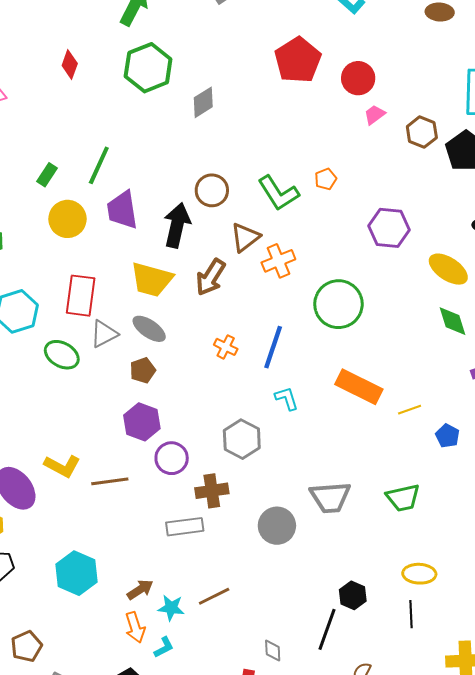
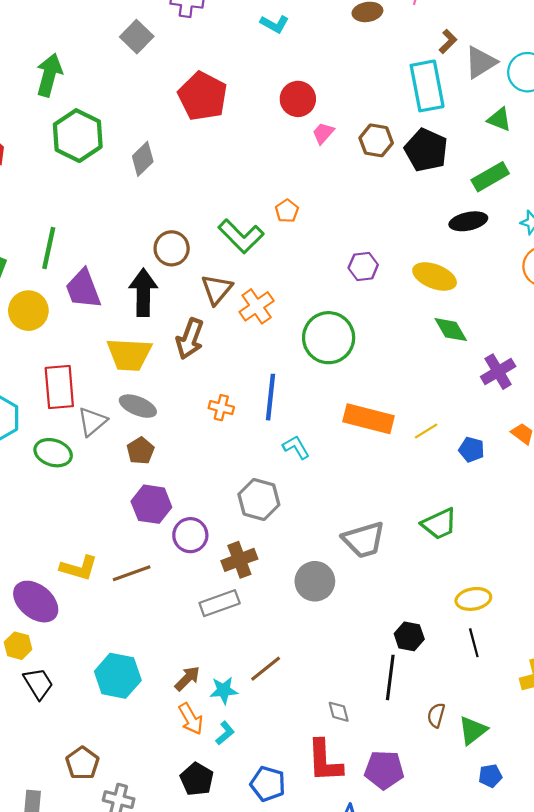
red pentagon: (298, 60) -> (203, 96), moved
purple hexagon: (389, 228) -> (363, 266), moved, size x0.7

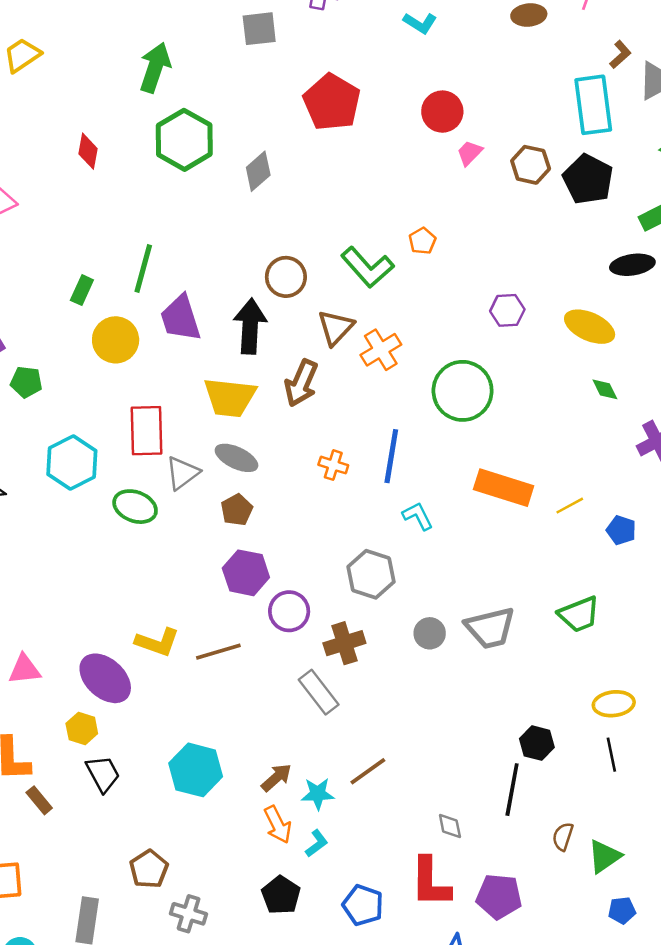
gray square: (137, 37) -> (259, 29), turned 36
green diamond: (451, 330) -> (605, 389), size x0.7
gray circle: (315, 581) -> (430, 633), moved, size x0.7
gray rectangle: (220, 603) -> (319, 692), turned 69

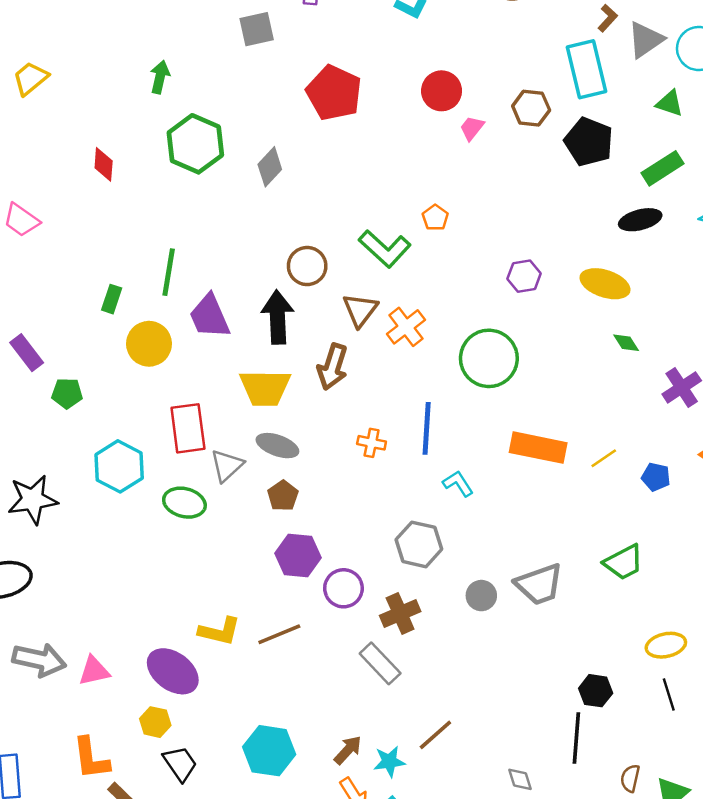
green arrow: (155, 68) -> (160, 77), size x0.7
brown hexagon: (531, 165) -> (531, 108), moved

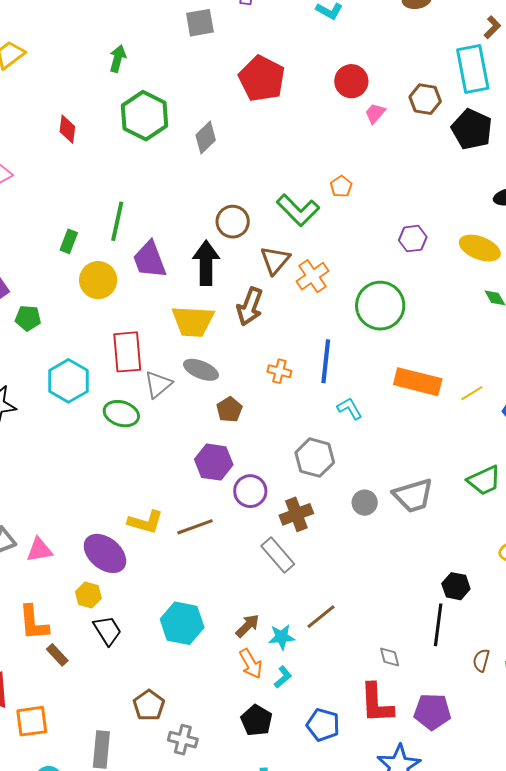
brown pentagon: (283, 496) -> (229, 410), moved

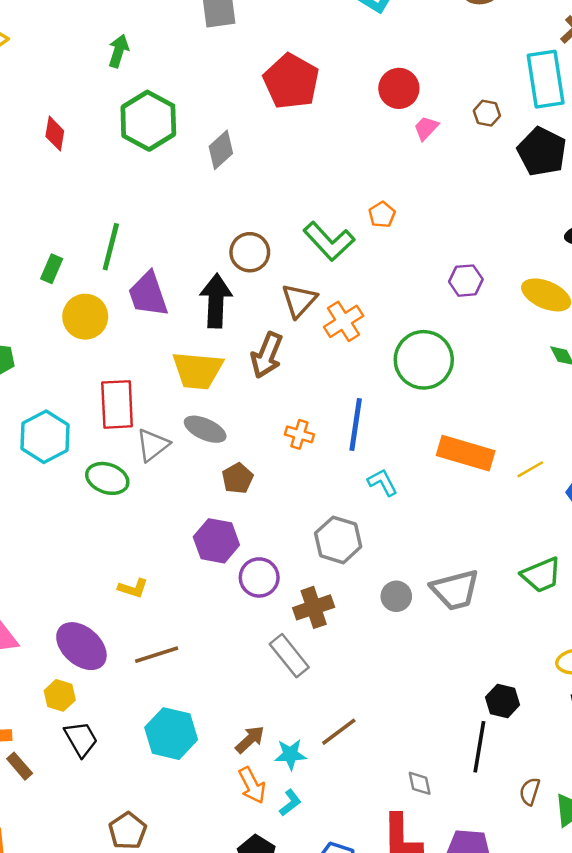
brown hexagon: (425, 99) -> (487, 113), size x0.7
yellow L-shape: (145, 522) -> (133, 588), moved, size x0.7
brown line: (195, 527) -> (157, 655), moved

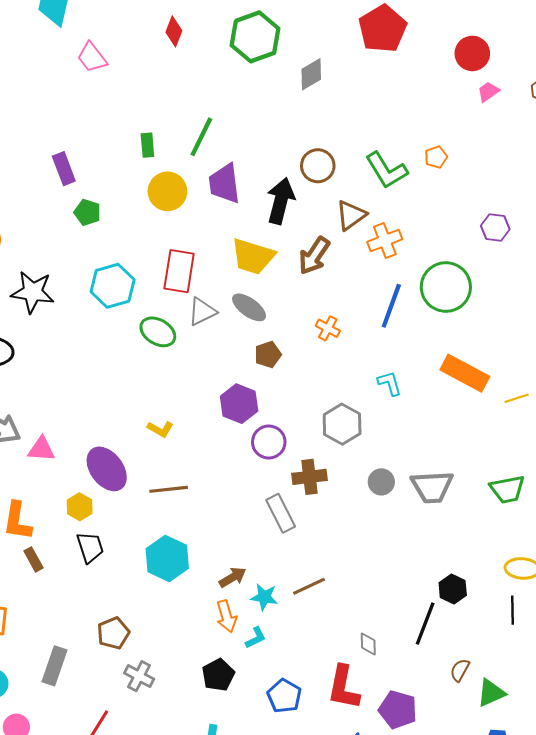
green rectangle: (52, 269) -> (147, 145), turned -40
blue line: (356, 425) -> (391, 306), moved

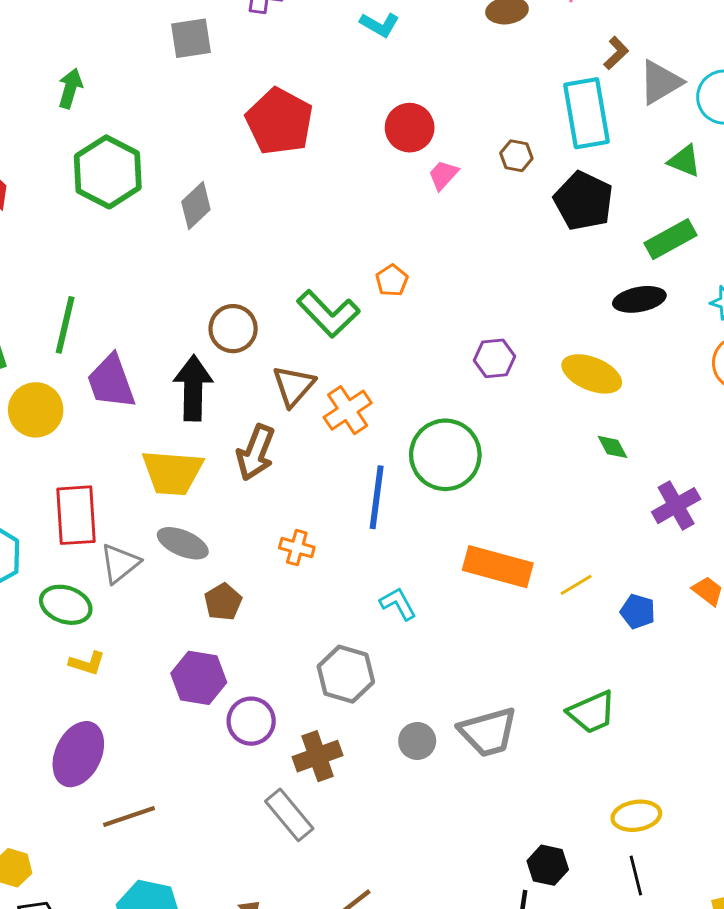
yellow L-shape: (160, 429) -> (87, 663), moved
purple ellipse: (107, 469) -> (78, 754), moved, turned 75

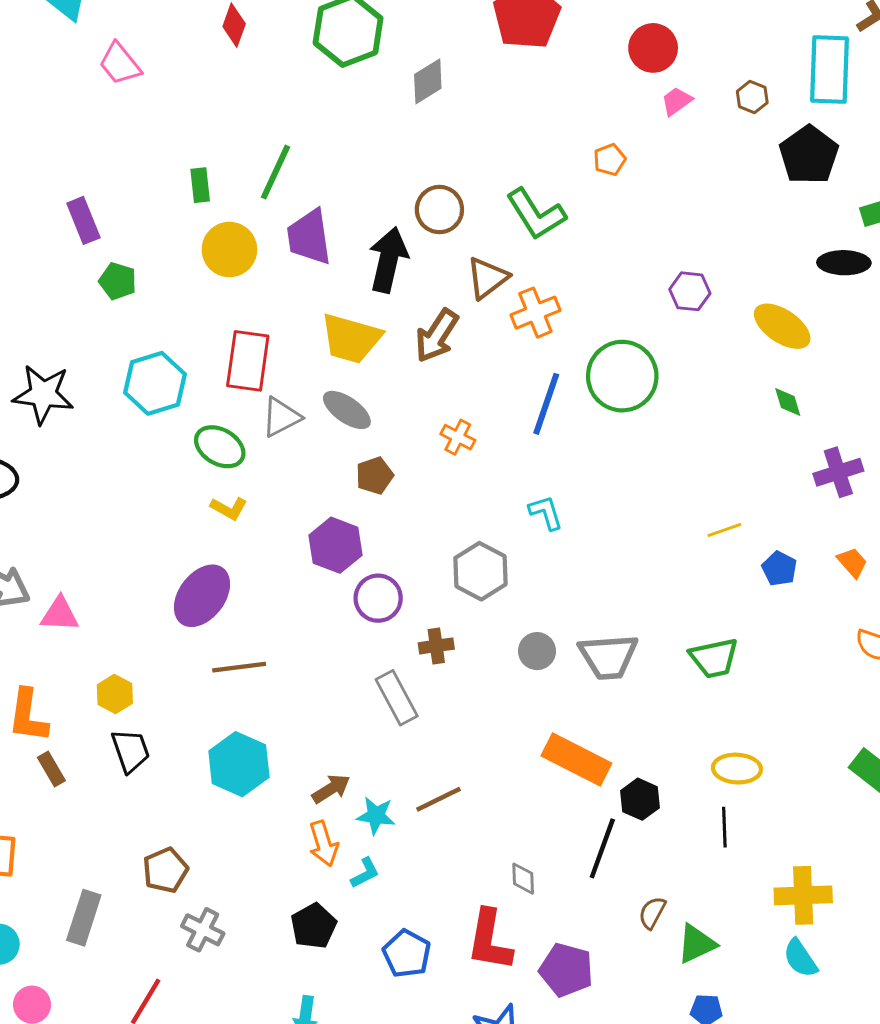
orange pentagon: (392, 280) -> (610, 160), moved
orange rectangle: (498, 567) -> (576, 760), moved
brown cross: (318, 756) -> (436, 646), size x0.7

